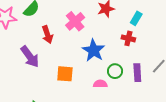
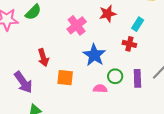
red arrow: (47, 35) -> (43, 57), moved
purple arrow: (30, 57) -> (23, 82), moved

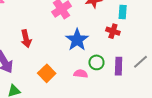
cyan rectangle: (138, 24) -> (123, 12), turned -32
orange square: (65, 78) -> (47, 73), moved, turned 36

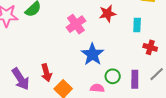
red cross: (113, 31) -> (150, 47), moved
red arrow: (26, 39) -> (46, 73), moved

